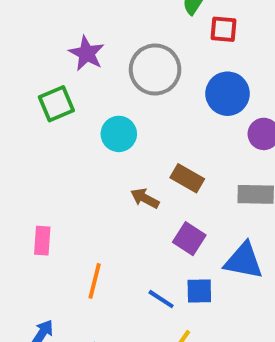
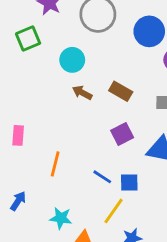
brown arrow: (145, 198) -> (82, 93), moved
purple square: (189, 239) -> (122, 134), turned 30
blue square: (199, 291) -> (129, 182), moved

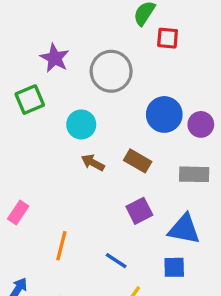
blue circle: (149, 31) -> (164, 114), moved
pink rectangle: (18, 135) -> (18, 212), turned 30
blue square: (129, 182) -> (174, 267), moved

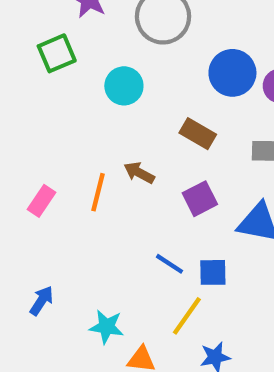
brown arrow: (93, 163) -> (139, 173), moved
orange line: (61, 246) -> (98, 192), moved
blue square: (174, 267) -> (213, 272), moved

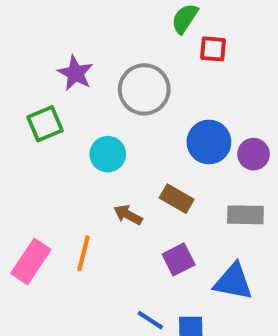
brown arrow: (139, 173) -> (128, 215), moved
pink rectangle: (42, 201) -> (31, 261), size x1.5

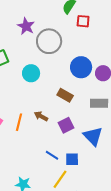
purple star: (75, 73) -> (26, 26), moved
brown arrow: (128, 215) -> (41, 116), moved
blue triangle: (233, 282) -> (93, 136), turned 35

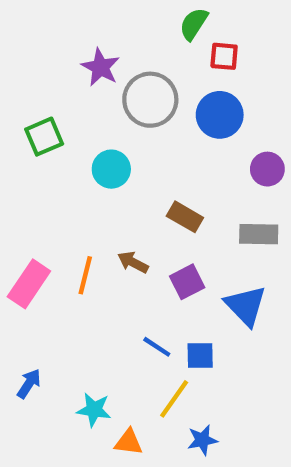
blue circle: (81, 67) -> (220, 115), moved

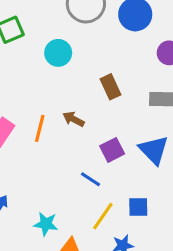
brown rectangle: (185, 217) -> (111, 87), turned 35
purple square: (187, 282) -> (112, 150), moved
blue square: (200, 355) -> (138, 207), moved

